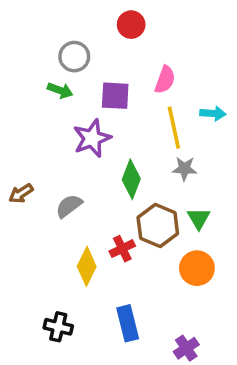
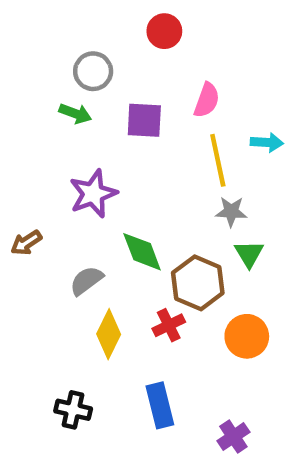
purple star: (92, 138) -> (93, 194), moved
green diamond: (131, 179) -> (142, 252), moved, turned -42
gray semicircle: (69, 206) -> (86, 281), moved
green triangle: (199, 218) -> (249, 254), moved
red cross: (122, 249) -> (169, 325), moved

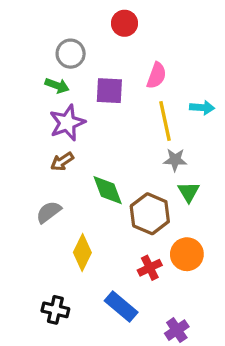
purple star: (93, 194) -> (67, 123), moved
brown arrow: (26, 243) -> (62, 161), moved
gray semicircle: (86, 281) -> (49, 212), moved
red cross: (169, 325) -> (150, 268), moved
blue rectangle: (160, 405) -> (121, 306), turned -36

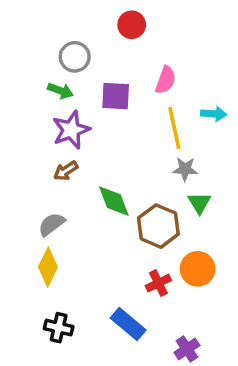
yellow diamond: (82, 253) -> (48, 267), moved

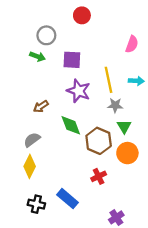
pink semicircle: (166, 80) -> (132, 44), moved
cyan arrow: (214, 114) -> (136, 81), moved
purple star: (71, 130) -> (79, 91), moved, turned -30
orange circle: (198, 269) -> (127, 153), moved
blue rectangle: (128, 324) -> (67, 199), moved

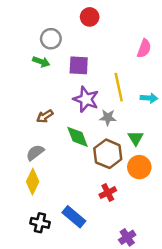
cyan arrow: (136, 81) -> (149, 98), moved
gray star: (115, 105) -> (108, 117), moved

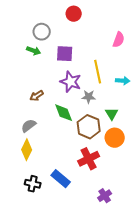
red cross: (108, 193) -> (89, 159), size x1.5

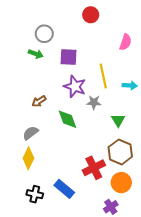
red circle: (74, 14) -> (91, 15), moved
brown hexagon: (89, 127) -> (120, 152), moved
orange circle: (115, 138) -> (121, 183), moved

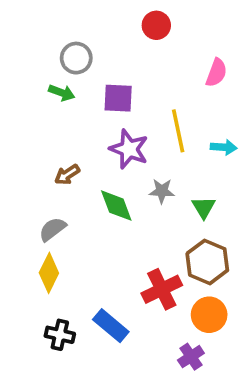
gray star: (94, 102) -> (162, 191), moved

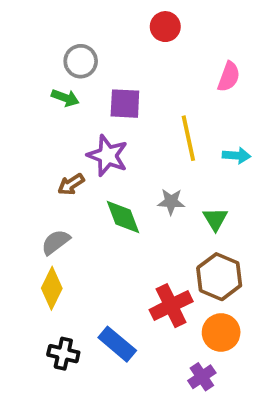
purple star: (129, 149) -> (108, 156), moved

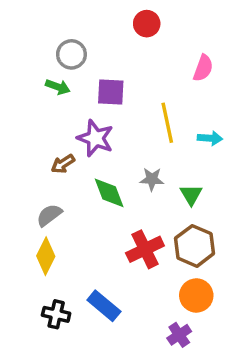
red cross: (171, 306) -> (145, 249), moved

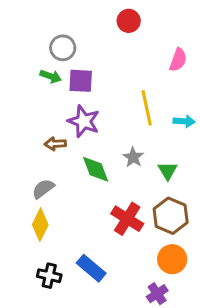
purple square: (111, 92) -> (81, 81), moved
brown arrow: (63, 164) -> (55, 144), turned 30
gray star: (152, 179) -> (133, 157), turned 30
red cross: (145, 249) -> (127, 219), turned -32

